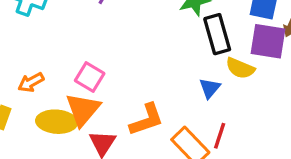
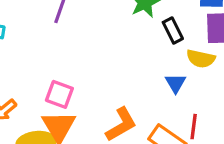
black rectangle: (217, 34) -> (173, 30), size x0.7

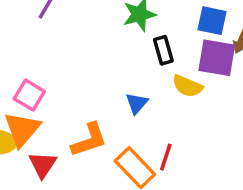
blue triangle: (176, 83) -> (137, 103), moved

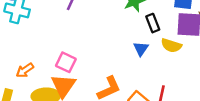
blue triangle: (137, 103) -> (141, 49), moved

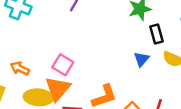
orange arrow: (25, 70) -> (20, 68), turned 54

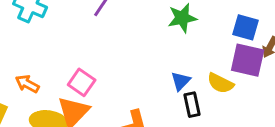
black rectangle: (157, 34) -> (192, 105), moved

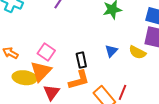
black rectangle: (192, 105) -> (81, 60), moved

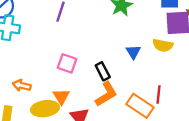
pink square: (46, 52) -> (67, 63), moved
orange triangle: (41, 71) -> (61, 97), size x0.7

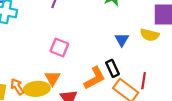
black rectangle: (103, 71) -> (113, 68), moved
orange arrow: (22, 85) -> (17, 87), moved, turned 42

